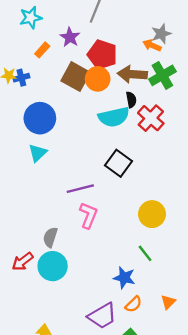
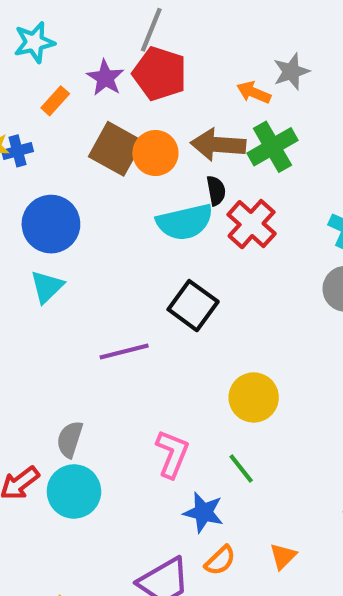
gray star: (161, 34) -> (291, 72), moved
red pentagon: (102, 55) -> (160, 74), moved
pink L-shape: (88, 215) -> (172, 454), moved

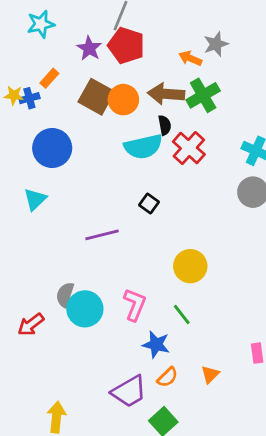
orange rectangle: (55, 101) -> (49, 78), moved
cyan triangle: (47, 287) -> (35, 199), moved
black square: (193, 306) -> (149, 204), size x0.6
cyan circle: (74, 491) -> (85, 309), moved

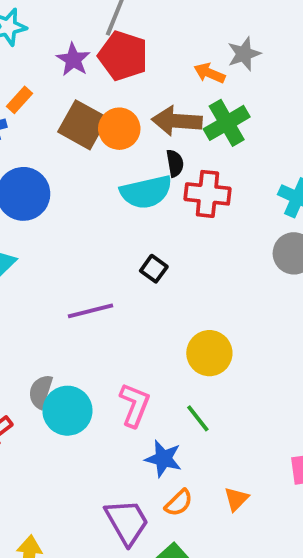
red cross: (189, 148) -> (208, 194), turned -36
purple trapezoid: (129, 391) -> (127, 522), turned -90

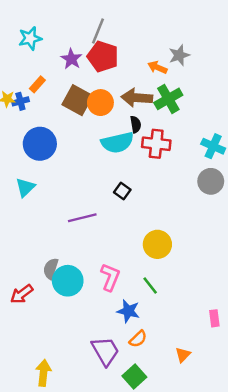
orange triangle: (236, 499) -> (183, 355), moved

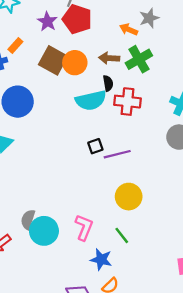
brown arrow: (137, 98) -> (109, 58), size x0.7
black square: (122, 191) -> (95, 146), turned 35
purple line: (82, 218) -> (117, 154), moved

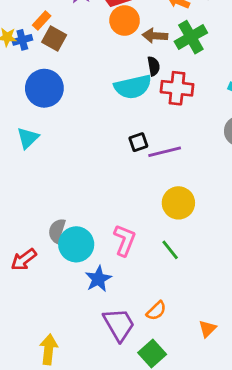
brown square: (53, 60) -> (54, 38), moved, size x0.7
orange circle: (75, 63) -> (125, 21), moved
blue star: (101, 259) -> (98, 279), moved, turned 30

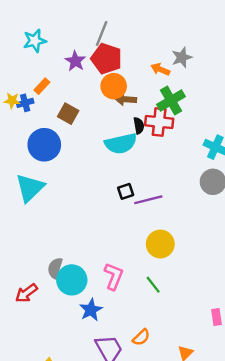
brown arrow: (155, 36) -> (126, 99), moved
brown square: (54, 38) -> (68, 114), moved
red cross: (177, 88) -> (159, 122), moved
cyan triangle: (28, 138) -> (30, 188), size x1.5

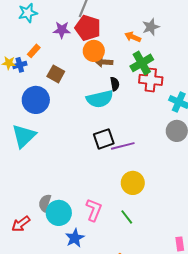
purple star: (75, 61) -> (62, 30), turned -30
red cross: (159, 122) -> (151, 80), moved
black square: (126, 191) -> (104, 139), size x1.5

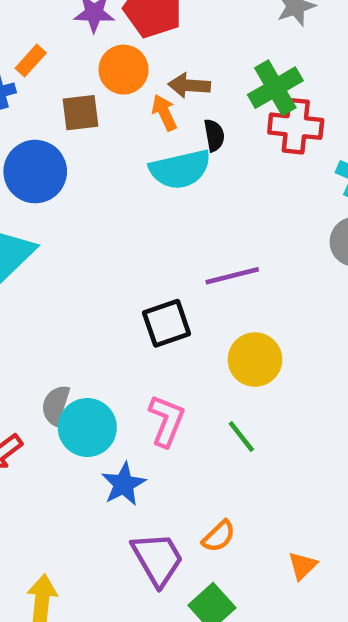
orange arrow: (133, 37) -> (164, 113), moved, turned 42
orange circle: (94, 51) -> (124, 70), moved
brown square: (56, 74) -> (81, 113), turned -36
black square: (104, 139) -> (167, 323), moved

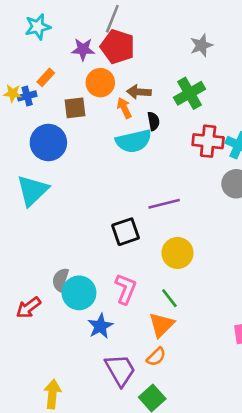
red cross: (296, 126) -> (208, 141), moved
orange triangle: (303, 566) -> (162, 325), moved, size x1.5

